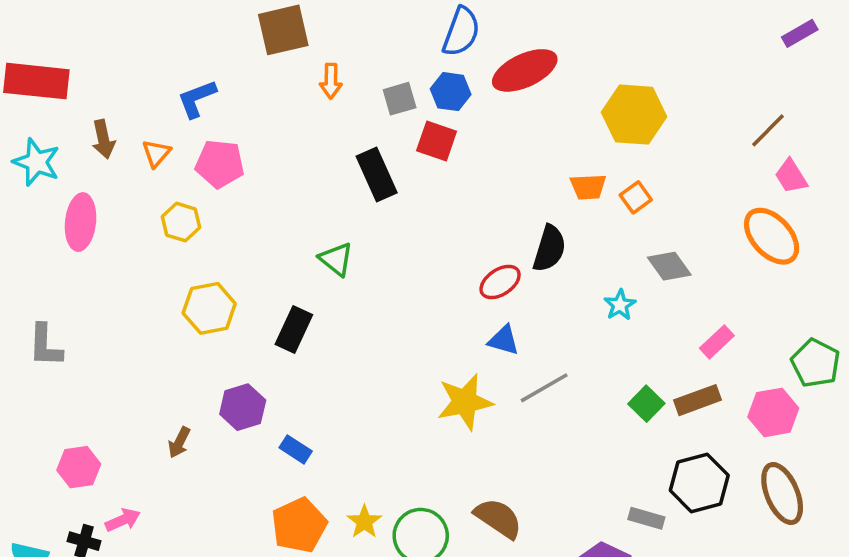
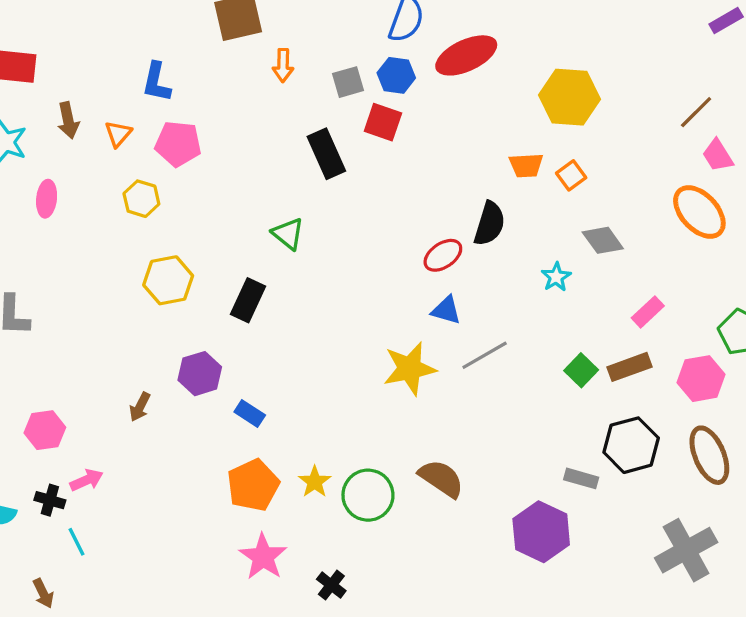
blue L-shape: (197, 99) -> (156, 82), turned -57
pink ellipse: (81, 222) -> (47, 199), size x0.7

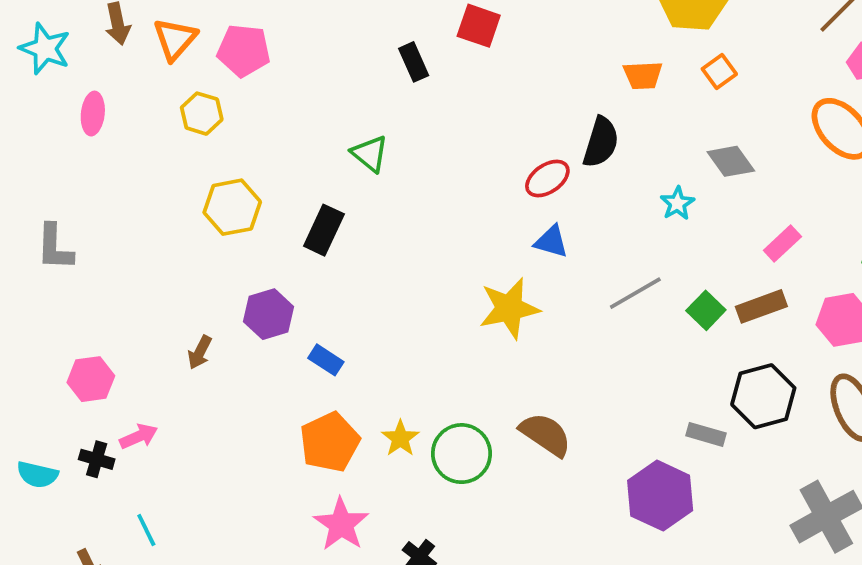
orange triangle: (118, 134) -> (175, 39), size x1.4
black rectangle: (326, 154) -> (414, 62), size x0.7
orange square: (571, 175) -> (719, 72), moved
gray line: (485, 355) -> (635, 293), moved
cyan line: (77, 542) -> (146, 530), moved

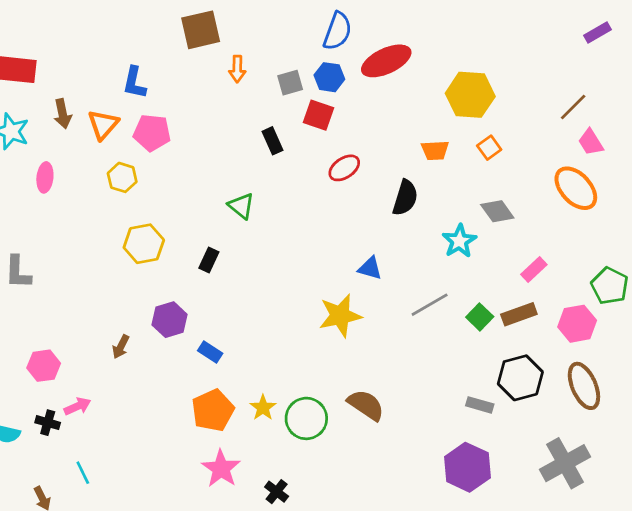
red ellipse: (547, 178) -> (344, 168), moved
cyan star: (677, 203) -> (459, 241), size x1.4
black rectangle: (324, 230) -> (209, 260), size x0.7
purple hexagon: (660, 496) -> (467, 467), moved

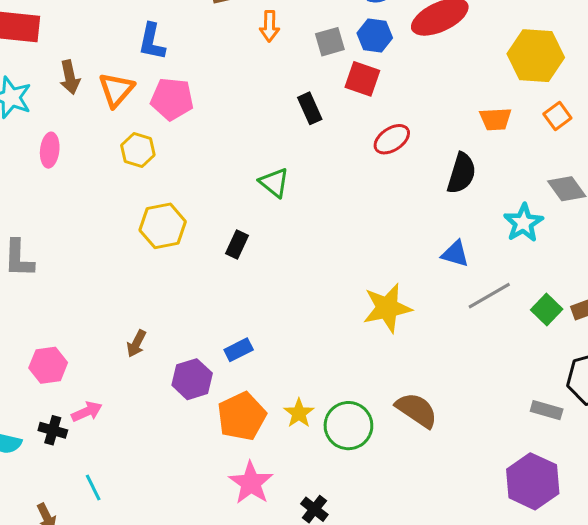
blue triangle: (370, 268) -> (455, 254), moved
purple hexagon: (170, 320) -> (192, 379), moved
blue rectangle: (210, 352) -> (239, 350), turned -60

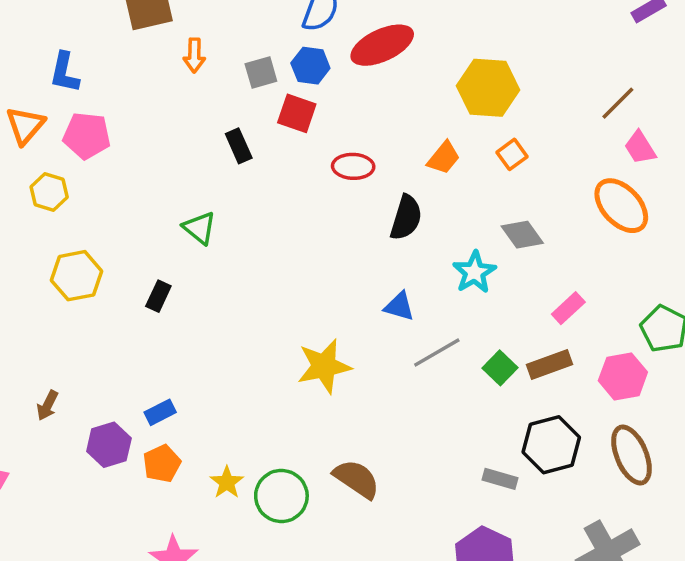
orange trapezoid: (496, 119) -> (444, 158), turned -48
red ellipse: (392, 139) -> (353, 166), moved, turned 36
orange pentagon: (242, 416) -> (162, 464), moved, size x0.7

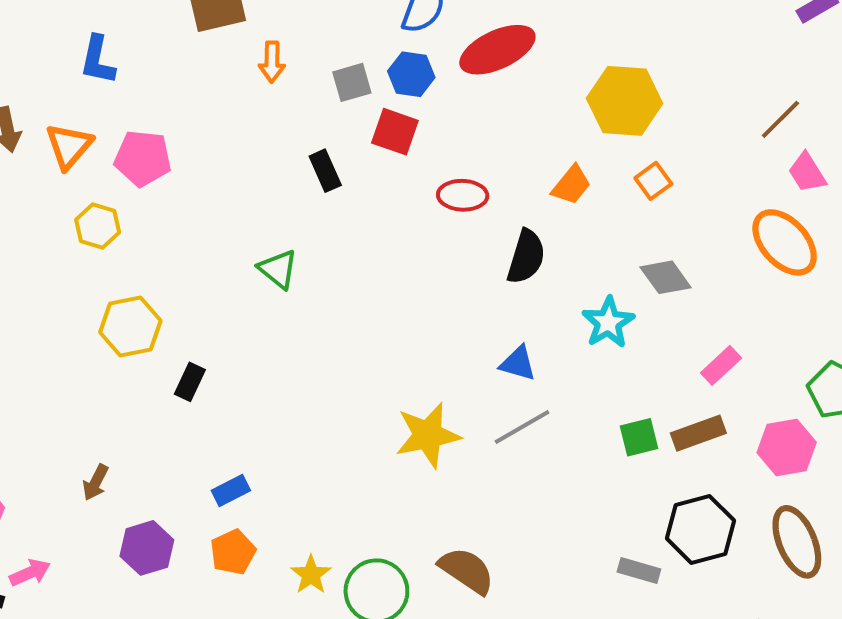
blue L-shape: (65, 72) -> (98, 60), moved
black rectangle: (158, 296) -> (190, 382), moved
gray line: (437, 353) -> (522, 427), moved
green square: (500, 368) -> (639, 437), turned 32
purple hexagon: (109, 445) -> (147, 548), moved

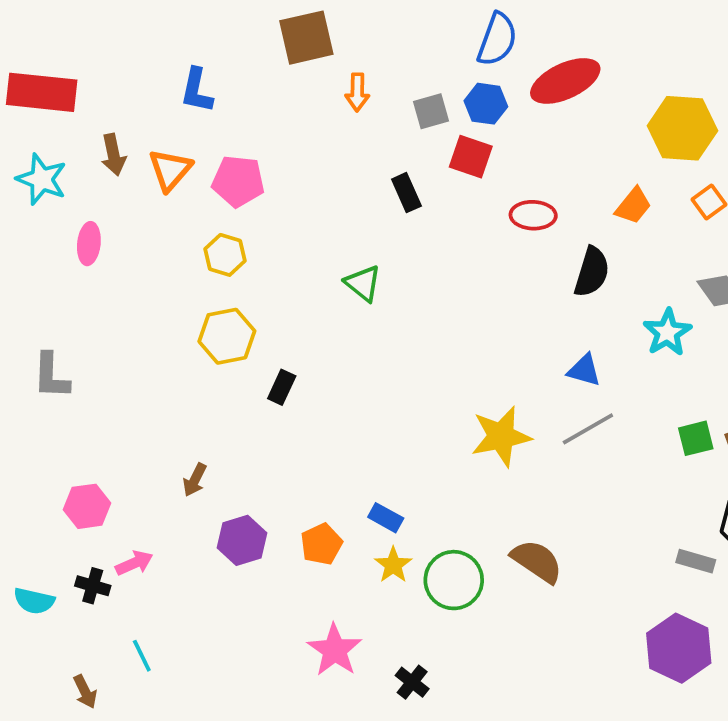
yellow hexagon: (98, 226) -> (225, 255), moved
blue rectangle: (231, 491) -> (386, 518), moved, turned 56

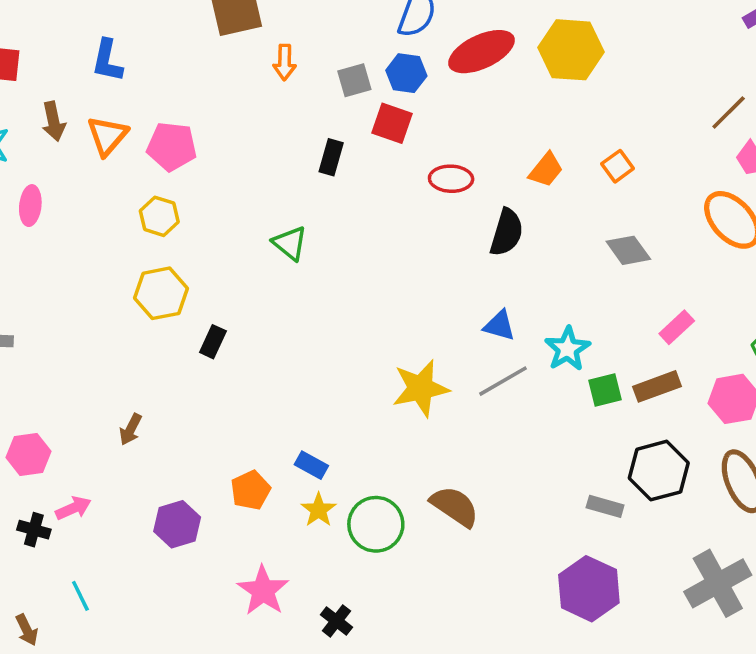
blue L-shape: (197, 90) -> (107, 61), moved
yellow hexagon: (682, 128) -> (571, 50), moved
black rectangle: (406, 193) -> (331, 157), turned 40
cyan star: (667, 332) -> (567, 349), moved
purple hexagon: (242, 540) -> (177, 524), moved

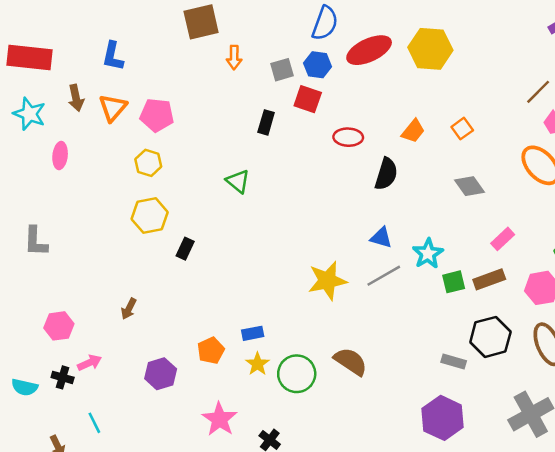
blue rectangle: (311, 465) -> (253, 333), turned -40

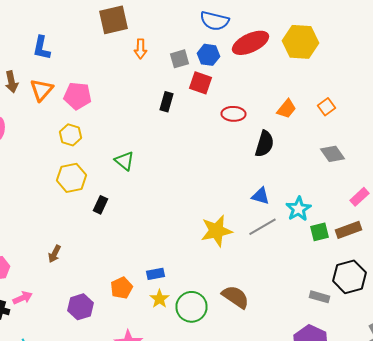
blue semicircle: (325, 23) -> (214, 21), turned 84
green triangle: (238, 181) -> (124, 161), moved

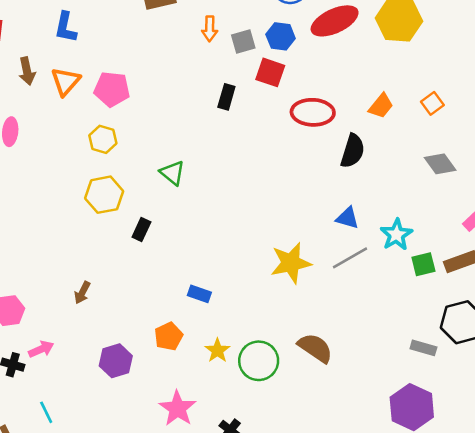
orange arrow: (140, 49) -> (210, 29), moved
red ellipse: (234, 114) -> (313, 112), size x1.4
blue rectangle: (156, 274) -> (199, 294), moved, turned 30

